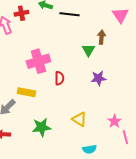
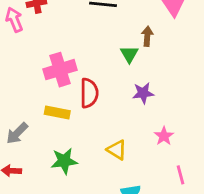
red semicircle: (59, 78) -> (89, 93), size x1.5
yellow rectangle: (26, 92) -> (57, 112), moved
pink star: (114, 121) -> (164, 136), moved

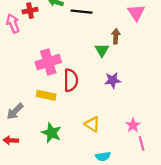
pink star: (164, 136) -> (133, 125), moved
green star: (64, 161) -> (51, 133), turned 30

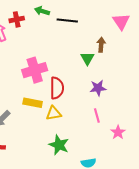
yellow triangle: (92, 124) -> (54, 113), moved, turned -42
green star: (51, 133) -> (59, 145), moved
pink line: (142, 144) -> (97, 115), moved

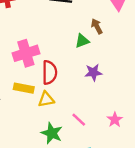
brown arrow: (101, 45) -> (97, 26), turned -32
green triangle: (87, 58) -> (82, 41), turned 40
pink line: (97, 115) -> (79, 120), moved, turned -32

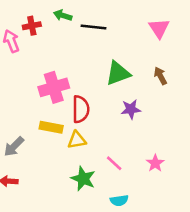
brown arrow: (97, 26) -> (160, 76), moved
green triangle: (82, 41) -> (118, 73), size x1.5

